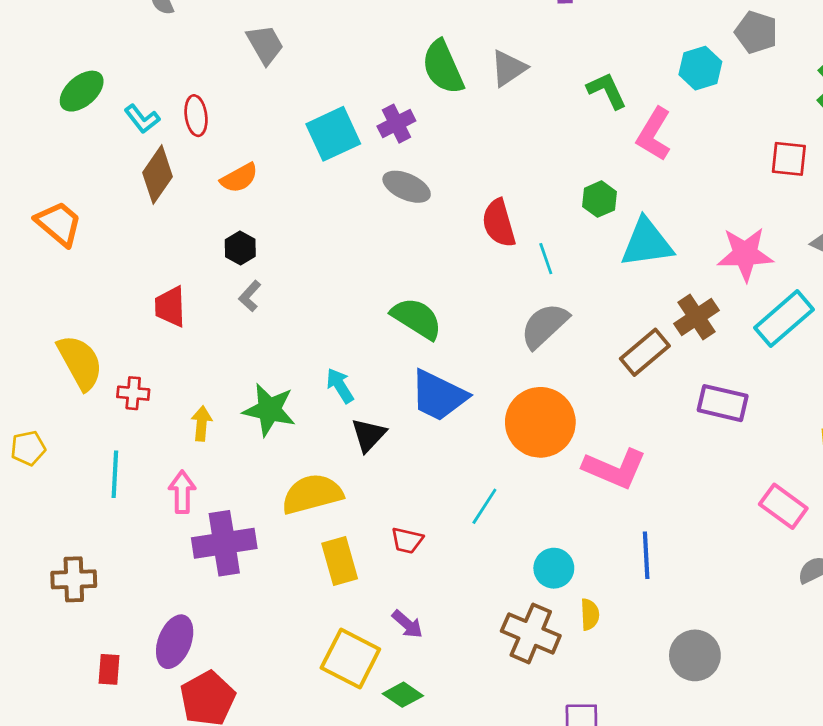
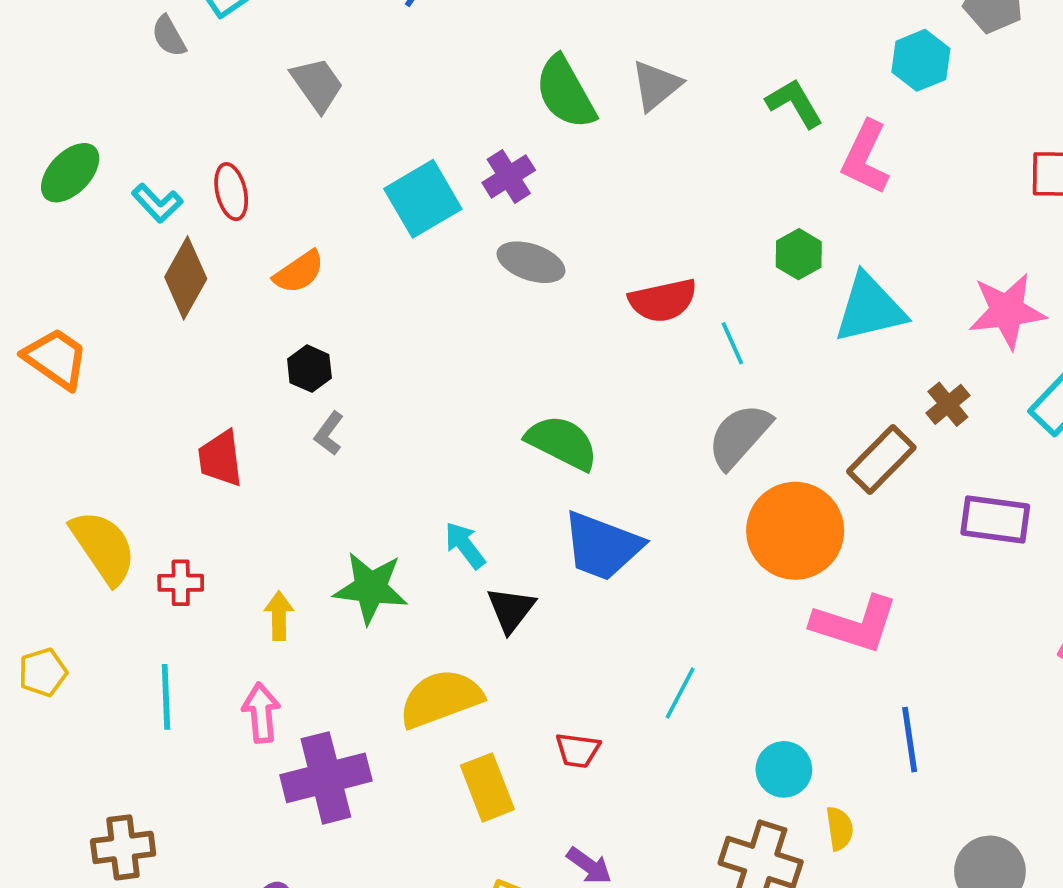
red semicircle: (499, 223) -> (663, 300), turned -81
brown cross: (696, 317) -> (948, 404), size x0.7
orange circle: (540, 422) -> (795, 531), moved

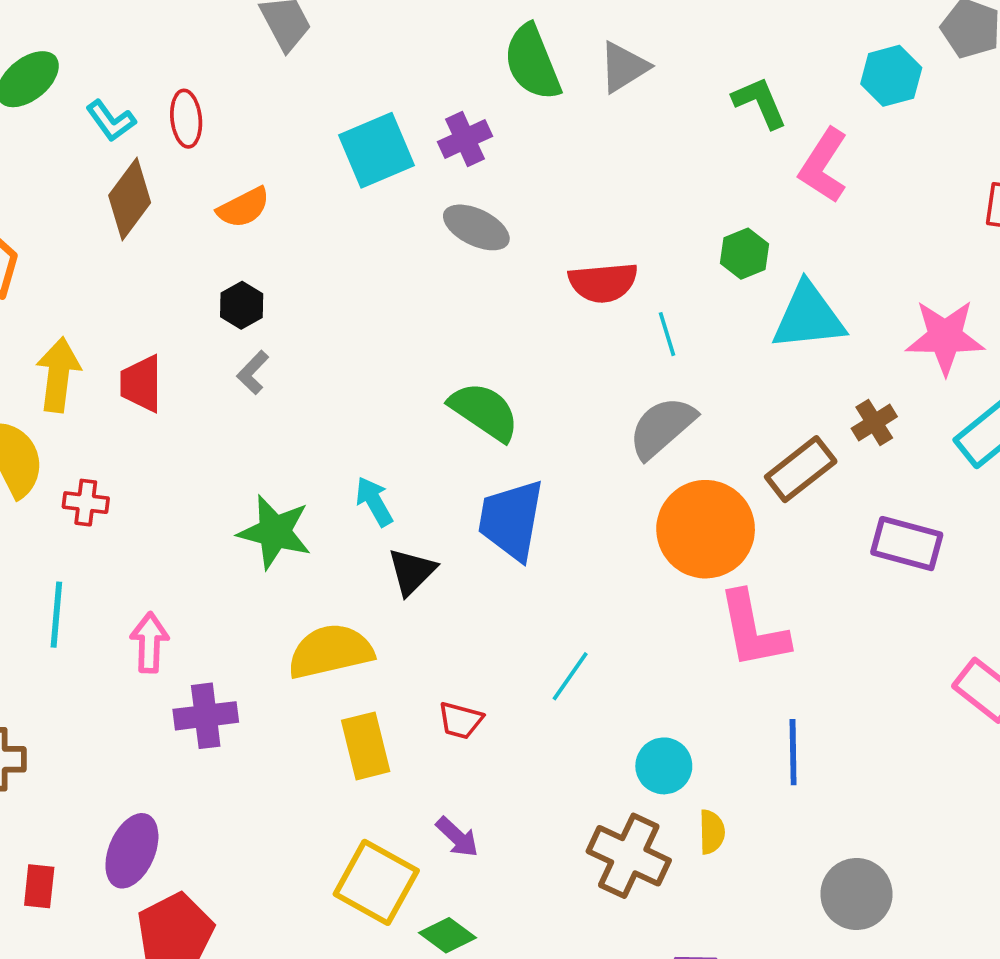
blue trapezoid: (602, 546) -> (511, 520), turned 72
yellow arrow: (279, 616) -> (58, 375), moved, size x1.5
pink L-shape: (855, 624) -> (753, 630), turned 54
purple cross: (326, 778) -> (206, 716), size x0.7

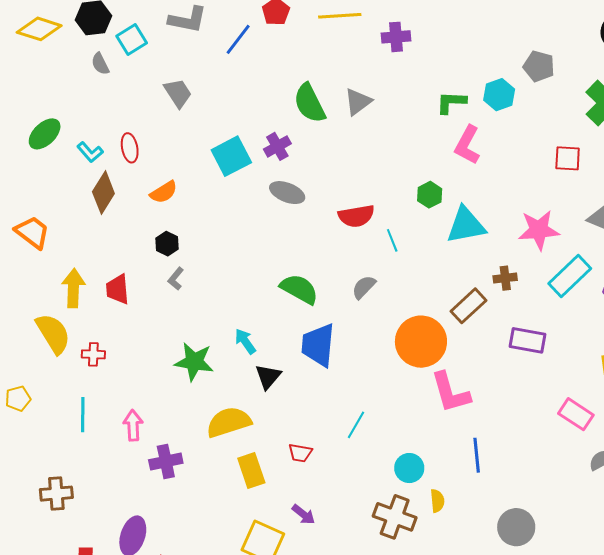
green L-shape: (760, 103) -> (451, 102), moved, turned -60
brown cross: (874, 423) -> (505, 278), turned 30
gray semicircle: (662, 427) -> (364, 287), moved, size x0.7

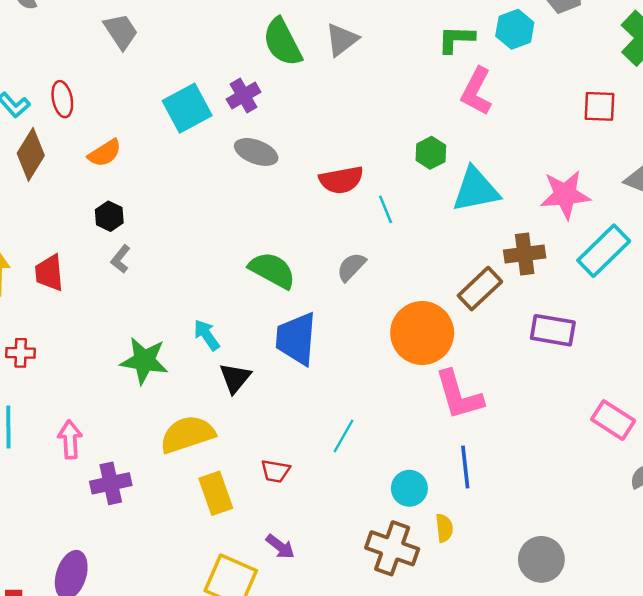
brown cross: (505, 278) -> (525, 254), size x1.4
blue line: (477, 455) -> (465, 467), moved

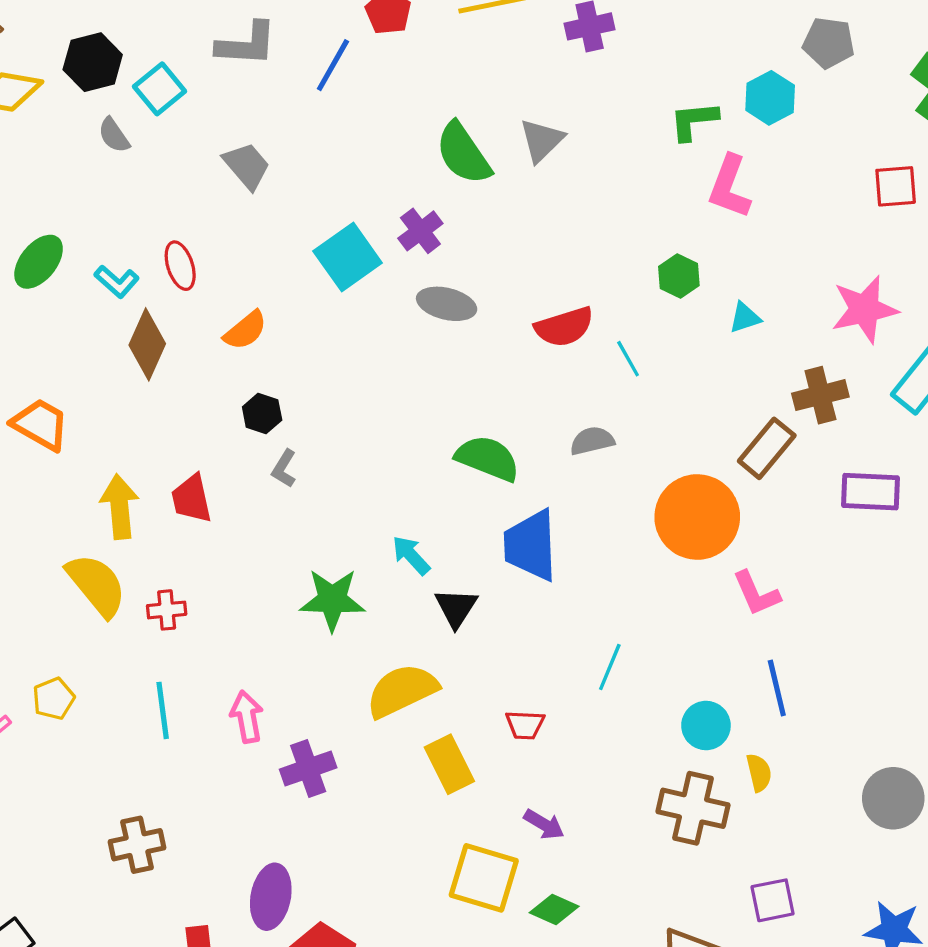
cyan triangle: (476, 190) -> (745, 318), size x0.5
gray semicircle: (351, 267) -> (592, 441), turned 40
pink L-shape: (459, 395) -> (756, 593), size x0.7

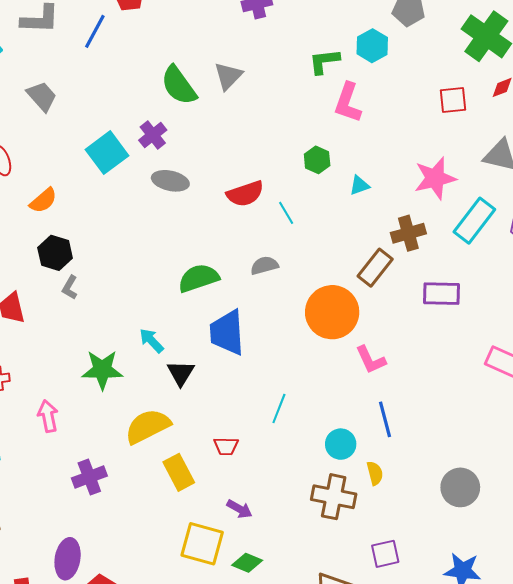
black hexagon: (262, 414) -> (55, 253), size x1.4
green semicircle: (488, 458) -> (199, 278), turned -39
pink arrow: (247, 717) -> (48, 416), moved

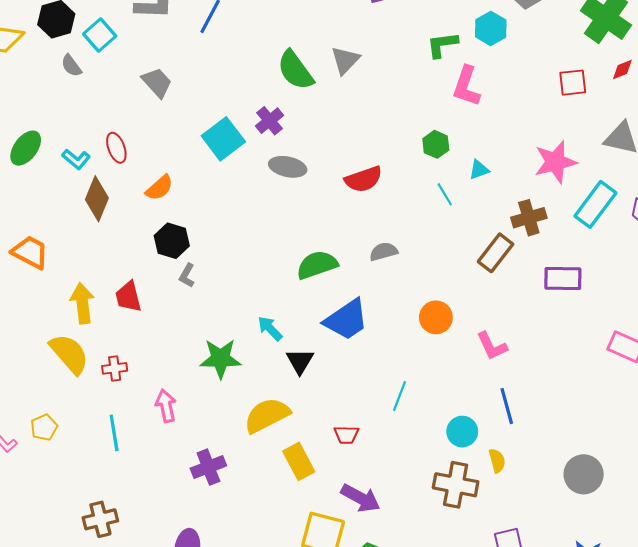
cyan line: (286, 213) -> (445, 194), moved
orange circle: (332, 312) -> (436, 317), moved, size x0.6
blue trapezoid: (227, 333) -> (346, 320), turned -120
purple arrow: (240, 509) -> (361, 498), size x1.5

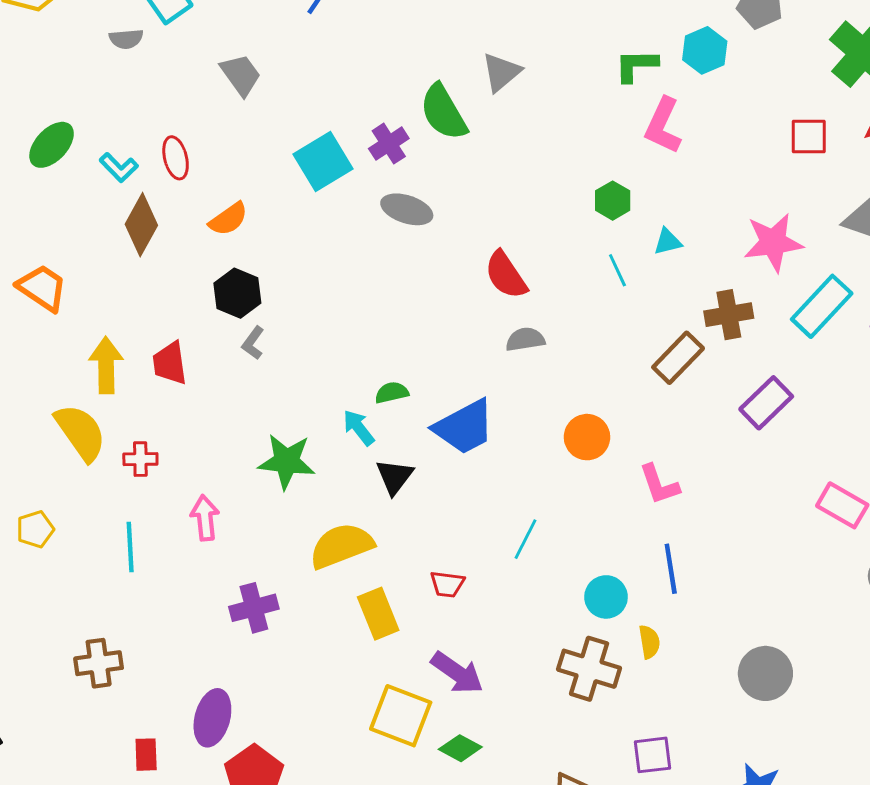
gray semicircle: (71, 66) -> (126, 39), turned -65
green semicircle: (295, 70) -> (443, 112), moved
red semicircle: (363, 179) -> (506, 275), moved, turned 69
green semicircle: (317, 265) -> (392, 393), moved, size x0.6
purple rectangle: (563, 279) -> (766, 403), turned -51

